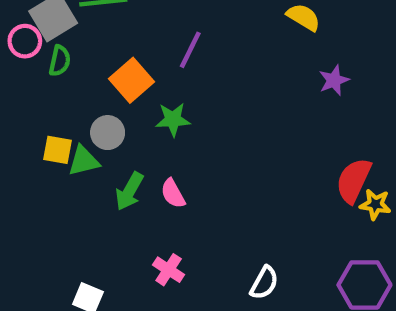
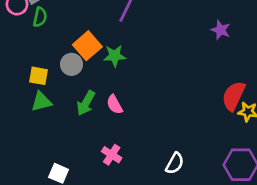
orange square: (132, 80) -> (87, 46), moved
purple star: (334, 80) -> (221, 30), turned -30
green triangle: (84, 161) -> (41, 102), moved

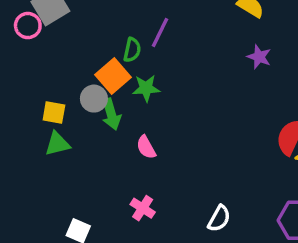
green semicircle: (40, 17) -> (132, 50), moved
purple star: (221, 30) -> (259, 57), moved
green arrow: (86, 103) -> (111, 114), moved, turned -45

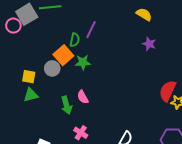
green arrow: (111, 114) -> (66, 105), moved

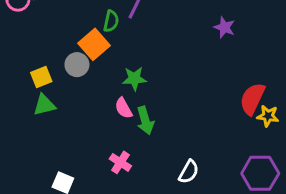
green star: (83, 62) -> (134, 79), moved
yellow square: (29, 77) -> (41, 77), turned -32
green arrow: (66, 105) -> (145, 121), moved

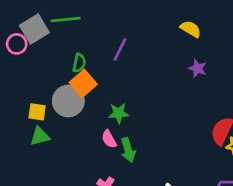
green semicircle: (111, 21) -> (79, 63), moved
gray circle: (77, 65) -> (68, 101), size x1.5
yellow square: (41, 77) -> (37, 112), turned 30

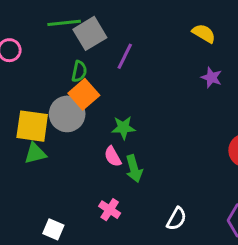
gray square: (34, 29) -> (90, 33), moved
yellow square: (37, 112) -> (32, 126), size x1.6

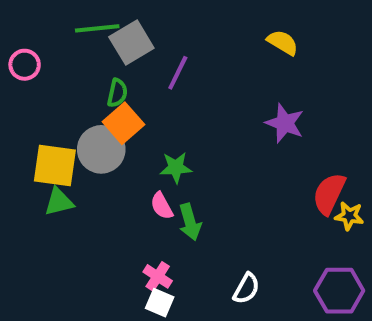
purple star: (211, 77) -> (285, 123), moved, size x1.4
white square: (53, 229) -> (160, 303), moved

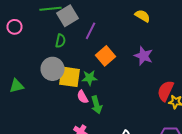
orange square: (123, 123) -> (106, 56), moved
yellow square: (55, 166) -> (70, 77), moved
green triangle: (59, 202) -> (16, 86), moved

